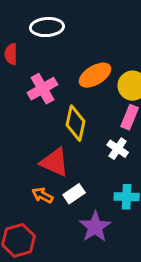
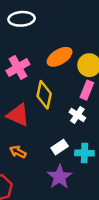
red triangle: (54, 162) -> (18, 115), moved
white rectangle: (74, 194) -> (60, 147), moved

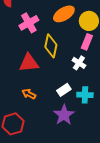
red triangle: (18, 115) -> (29, 63), turned -30

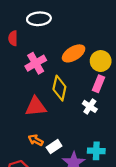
white rectangle: (64, 90) -> (54, 147), moved
cyan cross: (85, 95) -> (96, 151), moved

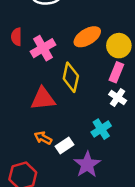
red semicircle: (13, 38) -> (16, 37), moved
white cross: (90, 106) -> (118, 97), moved
cyan cross: (96, 151) -> (101, 129), moved, turned -35

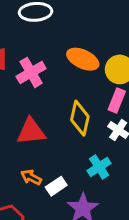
orange ellipse: (87, 37) -> (83, 59), turned 56
yellow diamond: (71, 77) -> (80, 118), moved

